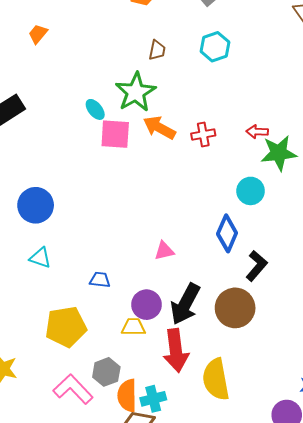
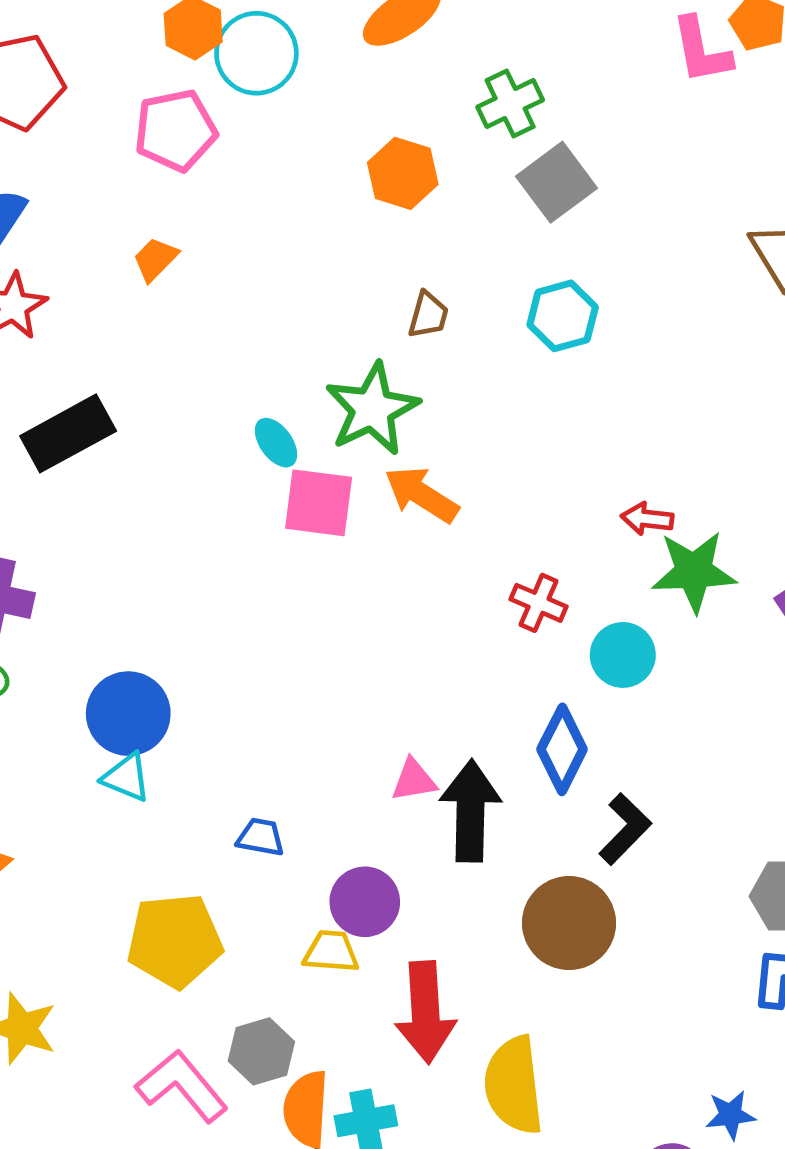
red cross: (203, 134) -> (539, 603), moved, turned 30
blue circle: (36, 205) -> (128, 714), moved
black arrow: (185, 304) -> (470, 811), moved, turned 150

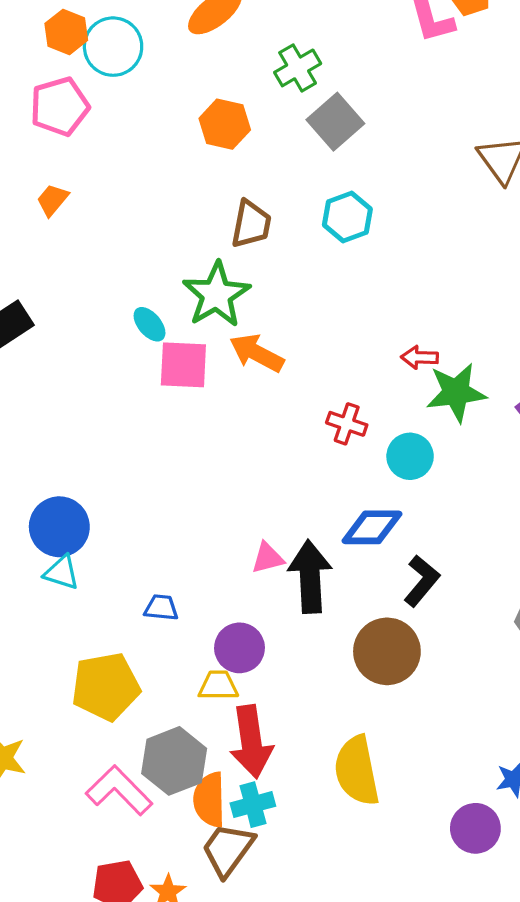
brown trapezoid: (428, 315) -> (251, 224), size x1.4
blue diamond: (562, 749) -> (372, 527), turned 68
red arrow: (425, 1012) -> (251, 742), moved
gray hexagon: (261, 1051) -> (174, 761), size x1.4

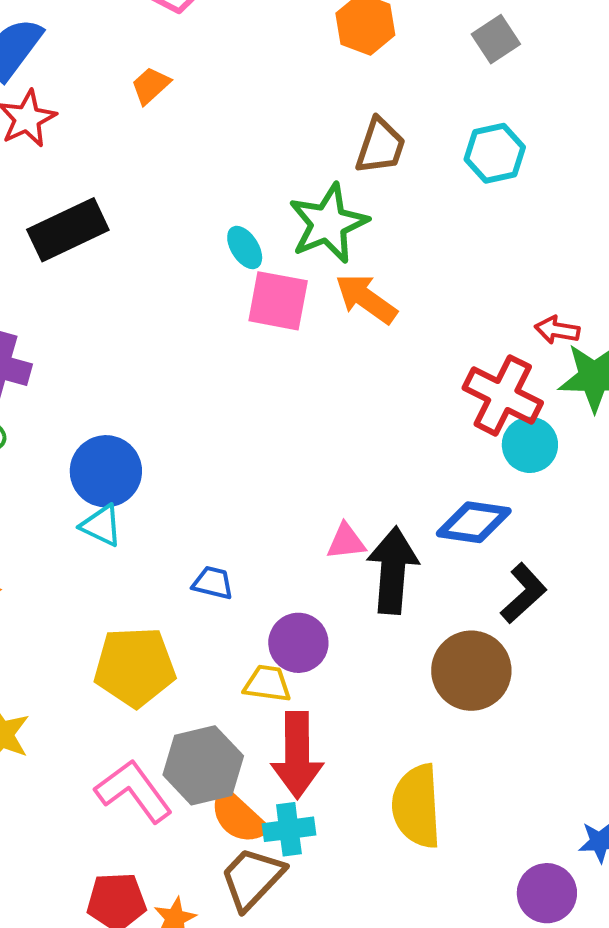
gray square: (335, 122) -> (496, 39), size x0.7
red cross: (347, 424) -> (503, 395), moved, size x1.6
orange semicircle: (209, 800) -> (239, 817), turned -54

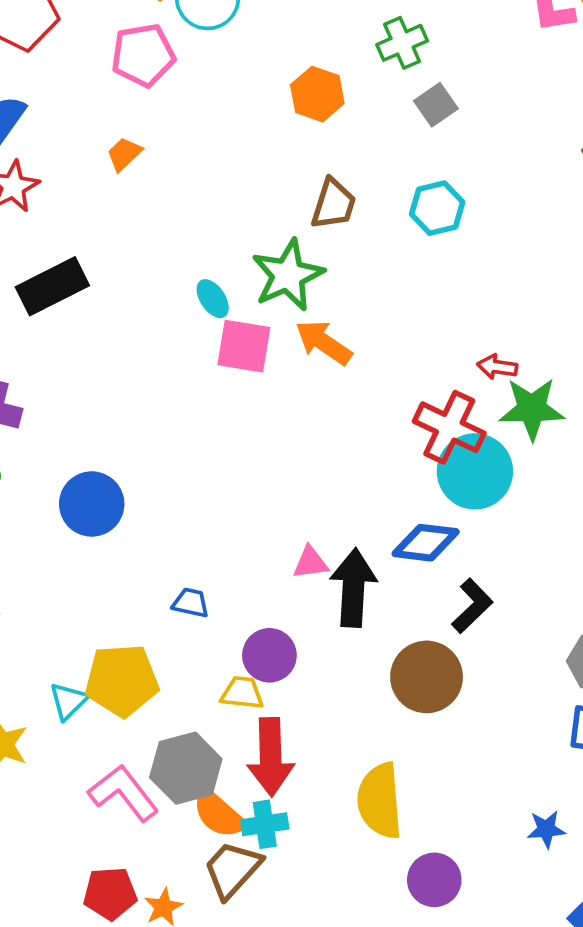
cyan circle: (530, 445) -> (475, 471), size x1.5
cyan triangle: (101, 525) -> (68, 701), moved, turned 51
purple circle: (547, 893) -> (434, 880), moved

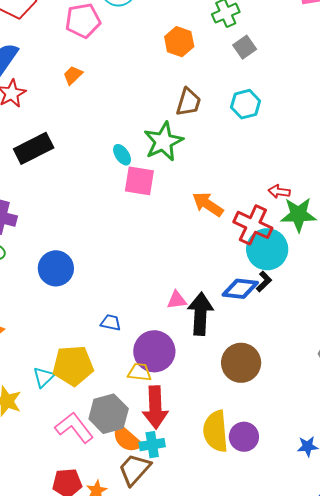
orange arrow: (324, 342) -> (208, 204), moved
black L-shape: (472, 606) -> (264, 281), moved, size x0.7
purple circle: (269, 655) -> (154, 351), size x1.4
purple circle: (434, 880) -> (244, 437), moved

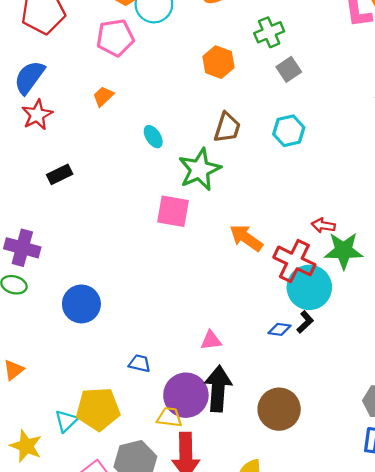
black rectangle: (34, 148) -> (60, 174), size x0.6
cyan ellipse: (122, 155) -> (153, 137), moved
blue diamond: (240, 289) -> (280, 329), size x0.6
black arrow: (200, 314) -> (218, 389), moved

